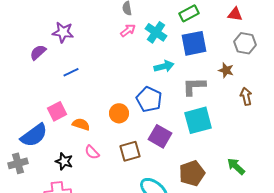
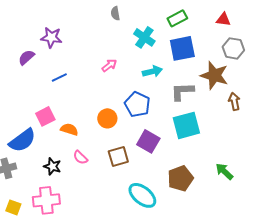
pink arrow: (128, 30) -> (109, 65), moved
brown star: (226, 70) -> (214, 75), size x1.8

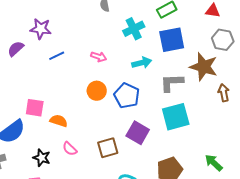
cyan cross: (144, 37) -> (134, 29), turned 30
pink arrow: (109, 65) -> (99, 57), turned 56
blue line: (59, 77) -> (57, 56), moved
pink square: (45, 116) -> (35, 108), turned 36
orange circle: (107, 118) -> (97, 91), moved

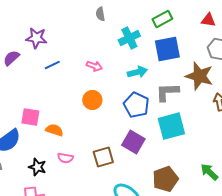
blue pentagon: (127, 96) -> (136, 105), moved
pink semicircle: (70, 149) -> (65, 158), turned -35

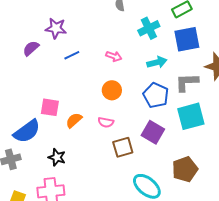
orange semicircle: (54, 130) -> (74, 120), turned -60
pink semicircle: (65, 158) -> (106, 122), moved

